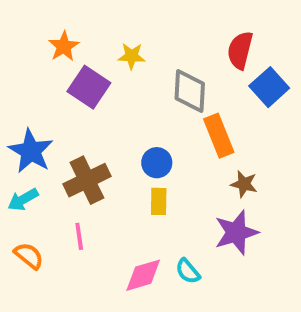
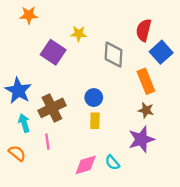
orange star: (64, 46) -> (29, 15), moved, turned 30
orange rectangle: (219, 136) -> (146, 81), moved
cyan arrow: (23, 200) -> (24, 123), moved, turned 102

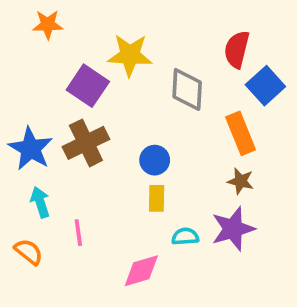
yellow star: (79, 34) -> (130, 55), size x1.6
brown cross: (52, 108) -> (86, 143), moved
cyan semicircle: (112, 163) -> (185, 236), moved, turned 126

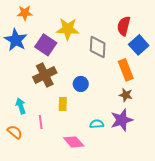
blue star: (31, 149) -> (16, 40), moved
yellow rectangle: (157, 198) -> (63, 104), moved
pink diamond: (141, 271) -> (74, 142), turned 65

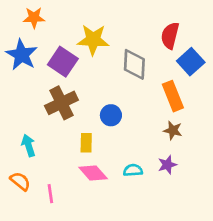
purple star: (122, 120) -> (167, 165), size x0.6
pink line: (41, 122) -> (50, 194), moved
pink diamond: (74, 142) -> (93, 173), moved

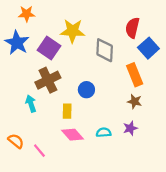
cyan arrow: (28, 146) -> (31, 104), moved
pink line: (50, 194) -> (39, 151), turned -32

